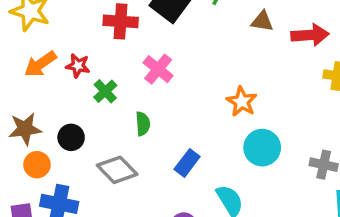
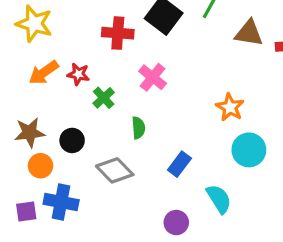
brown triangle: (262, 21) -> (249, 33), size x1.4

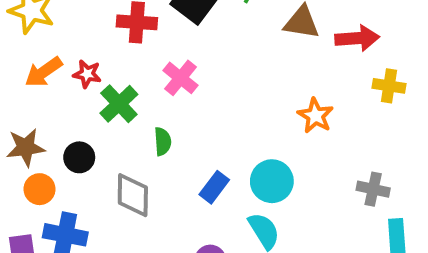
green cross: (104, 98) -> (119, 104), size x1.4
orange star: (230, 107) -> (316, 116), moved
cyan circle: (249, 150) -> (272, 181), moved
gray diamond: (115, 170) -> (133, 195), turned 45

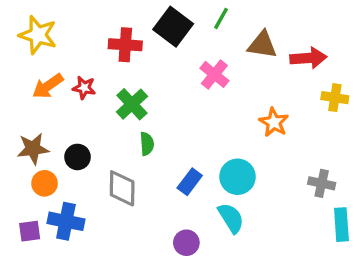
pink cross: (181, 78) -> (214, 74), moved
green cross: (119, 104) -> (132, 104), moved

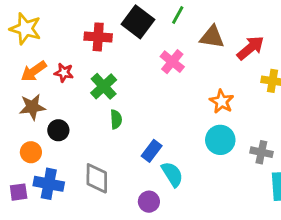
red arrow: (308, 58) -> (250, 48), turned -36
brown star: (33, 149) -> (32, 107), moved
cyan circle: (238, 177) -> (220, 140), moved
gray diamond: (122, 188) -> (97, 178), moved
cyan semicircle: (231, 218) -> (172, 174), moved

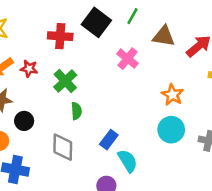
gray diamond: (97, 178) -> (63, 147), moved

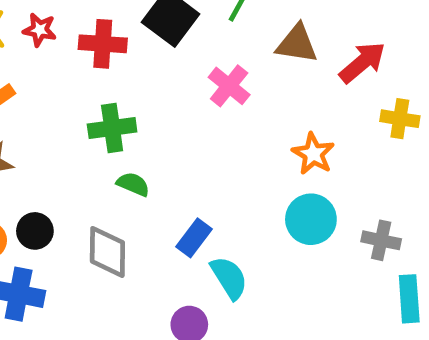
red star: (29, 69) -> (40, 30), moved
green cross: (65, 81) -> (112, 128), turned 35
green semicircle: (76, 111) -> (133, 184), turned -63
black circle: (24, 121) -> (35, 231), moved

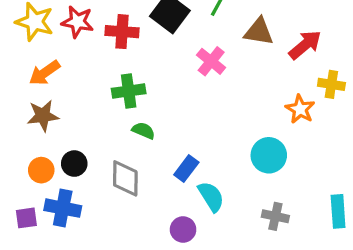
red star: (40, 30) -> (78, 22), size x1.4
orange star: (313, 154) -> (300, 109), moved
gray cross: (381, 240) -> (275, 216), moved

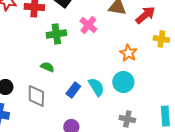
green cross: (129, 91) -> (56, 34), moved
orange star: (300, 109) -> (128, 53), moved
cyan semicircle: (211, 197) -> (96, 87), moved

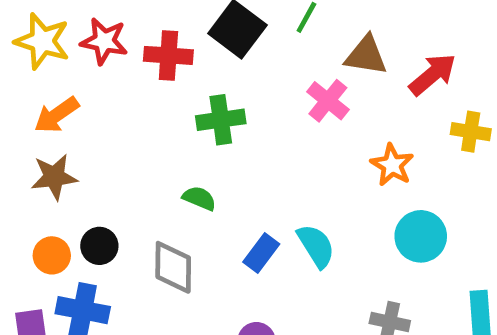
pink cross: (88, 25) -> (328, 101), moved
cyan circle: (123, 82) -> (421, 236), moved

